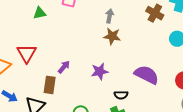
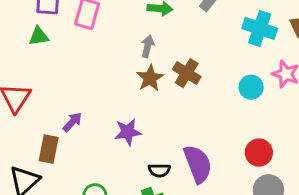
brown cross: (155, 13) -> (187, 73), moved
brown star: (112, 36) -> (150, 78), turned 30
purple semicircle: (147, 75) -> (198, 164), moved, turned 40

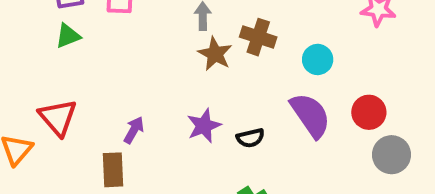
cyan circle: (251, 87) -> (318, 59), moved
purple semicircle: (198, 164) -> (310, 115), moved
black semicircle: (159, 170) -> (250, 138), moved

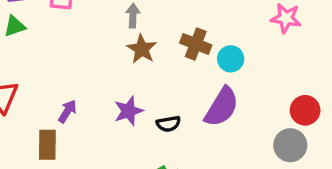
brown cross: (258, 37) -> (196, 44), moved
red circle: (369, 112) -> (305, 110), moved
purple semicircle: (310, 115) -> (222, 107), turned 63

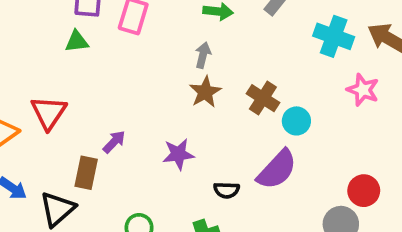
black semicircle: (168, 124) -> (227, 190), moved

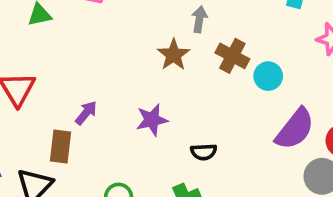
gray arrow: (203, 55) -> (199, 19), moved
purple semicircle: (277, 170) -> (295, 129), moved

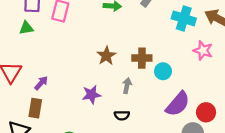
gray arrow: (199, 19) -> (127, 86), moved
brown cross: (232, 56) -> (142, 58), turned -30
purple arrow: (86, 113) -> (41, 83), moved

